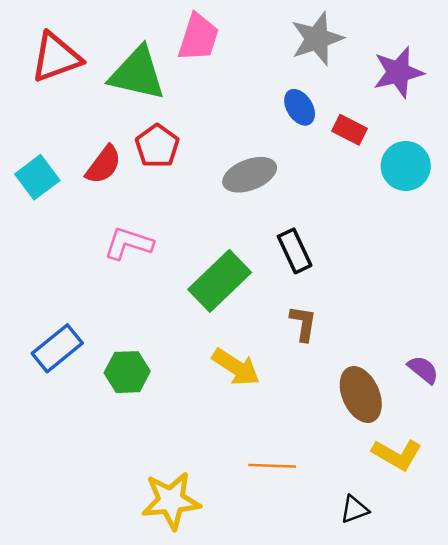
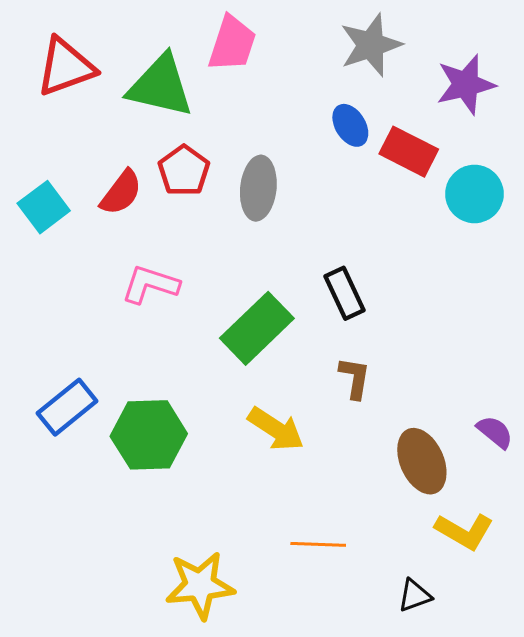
red rectangle: (350, 130) -> (409, 152), size x1.4
gray ellipse: (250, 175) -> (258, 188), moved, turned -63
green hexagon: (127, 372) -> (149, 435), size x1.4

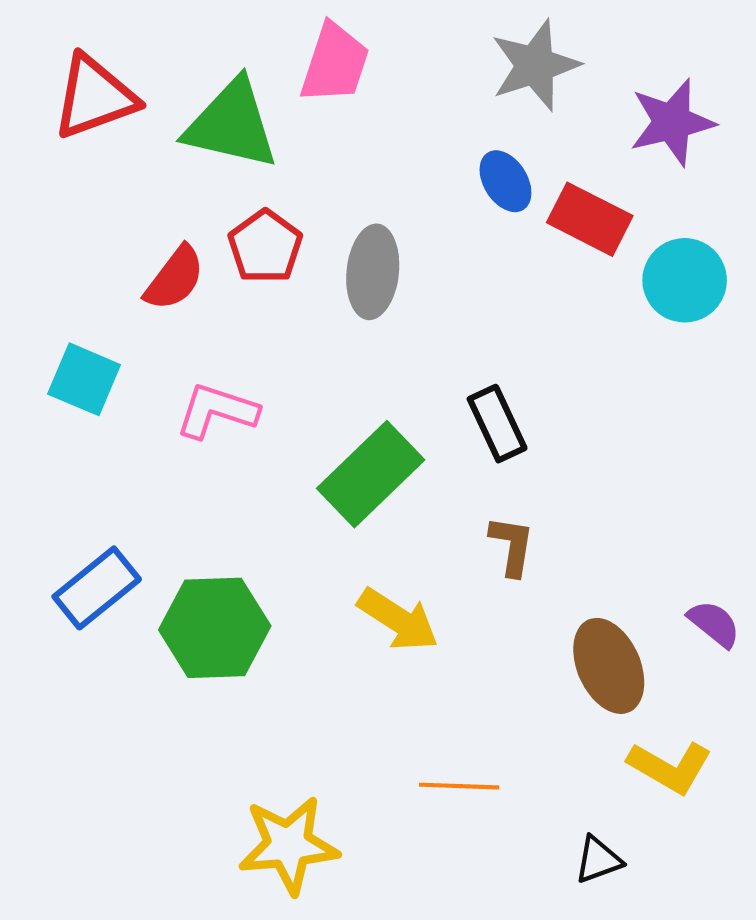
cyan square: (44, 207) -> (84, 379), moved, turned -30

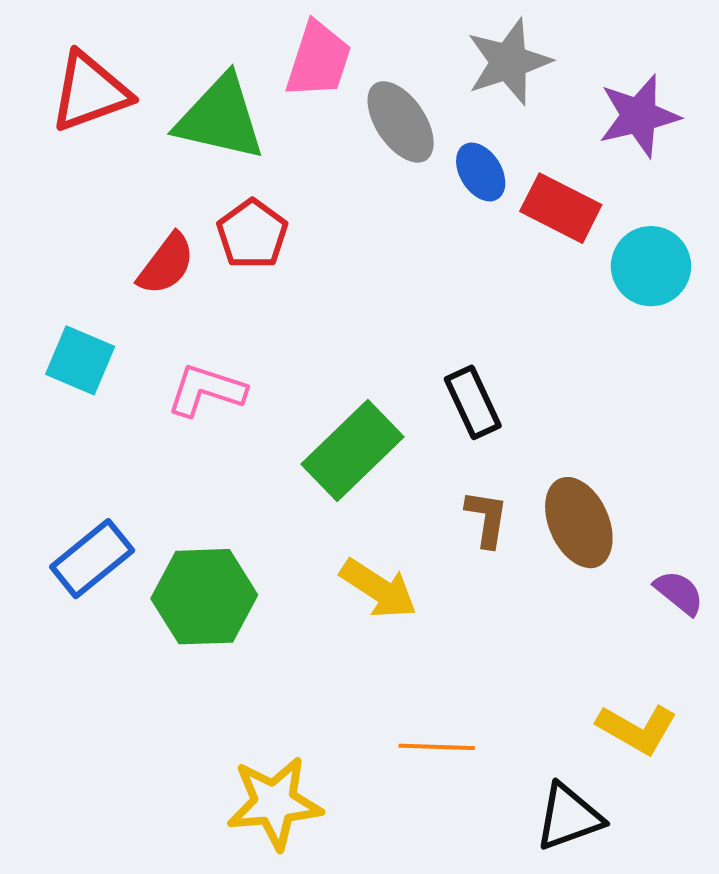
gray ellipse: (373, 272) -> (401, 122), moved, turned -40
brown ellipse: (609, 666) -> (579, 523), moved
black triangle: (598, 860) -> (569, 817), size x1.5

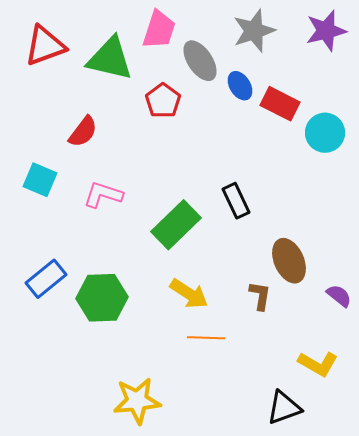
purple star: (639, 116) -> (326, 31), moved
red pentagon: (252, 234) -> (163, 101), moved
brown L-shape: (487, 519) -> (260, 296), moved
orange line: (437, 747) -> (206, 338), moved

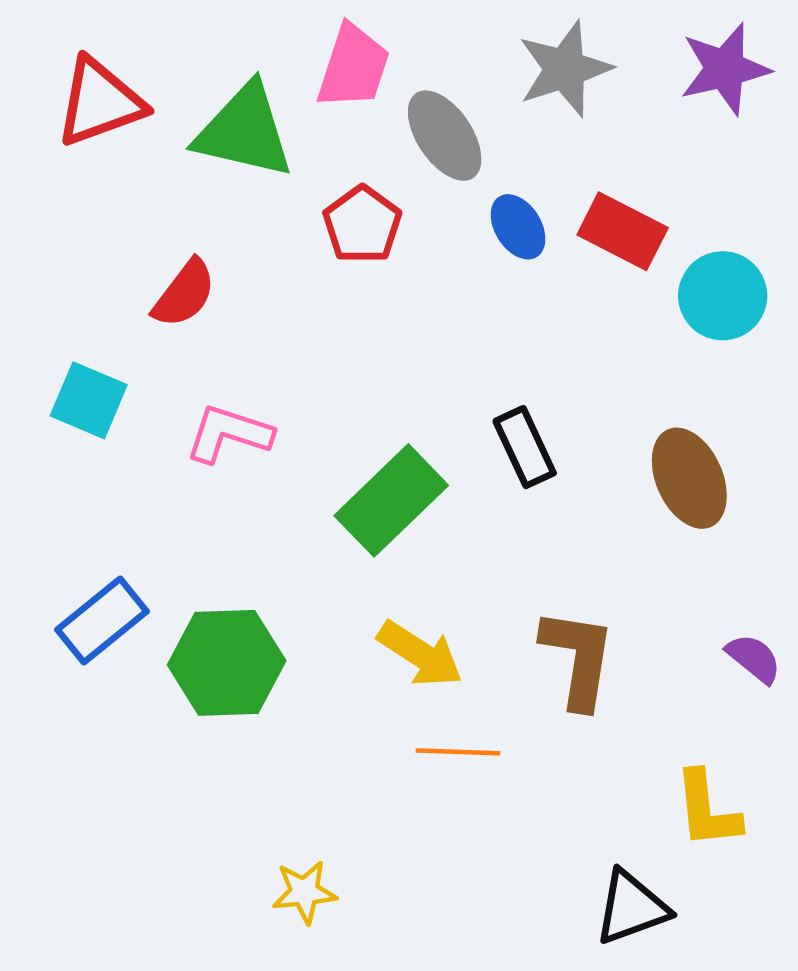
blue ellipse: (240, 86) -> (518, 227), moved
brown ellipse: (289, 261) -> (689, 478), moved
brown L-shape: (260, 296) -> (578, 658), size x1.6
yellow L-shape: (318, 364) -> (707, 810), turned 54
yellow star: (137, 401) -> (304, 892), size x0.6

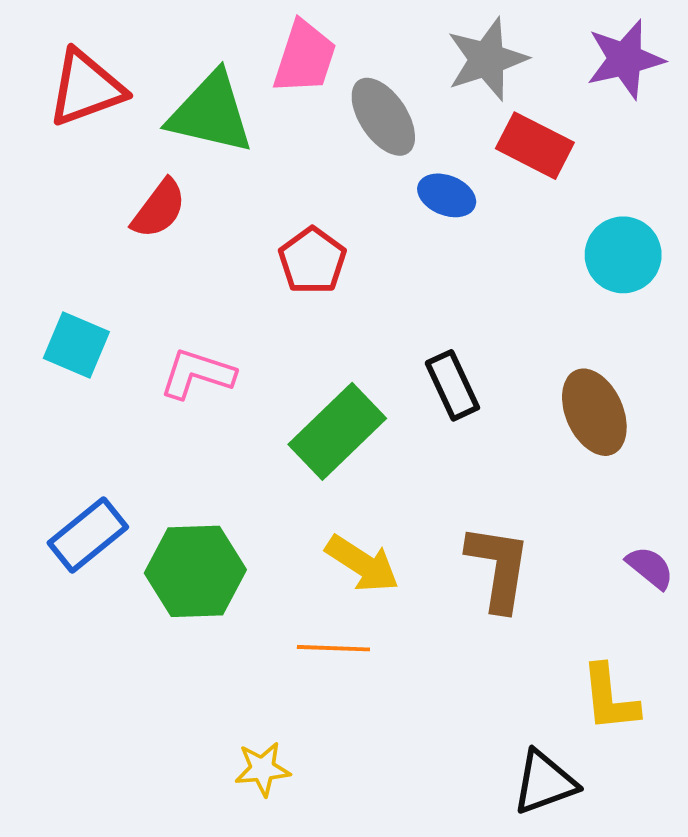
red pentagon: (362, 225) -> (312, 261), moved
blue ellipse: (518, 227) -> (447, 195), turned -36
red rectangle: (623, 231) -> (535, 146), moved
red semicircle: (184, 294) -> (159, 209), moved
orange line: (458, 752) -> (333, 648), moved

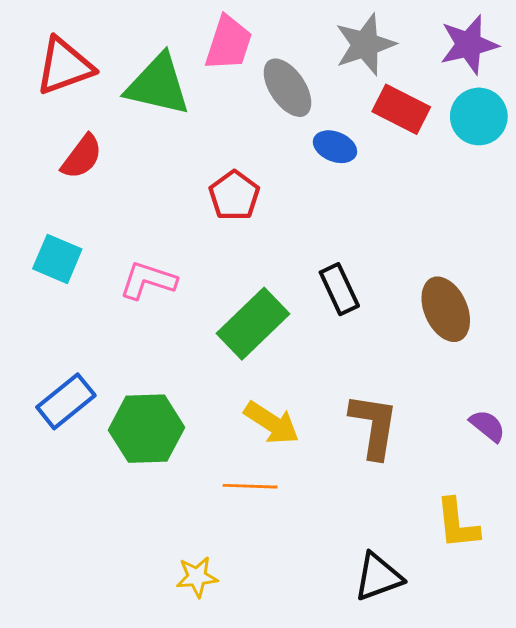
red semicircle: (159, 209) -> (82, 157), moved
cyan circle: (623, 255) -> (479, 116), moved
black triangle: (544, 782) -> (378, 577), moved

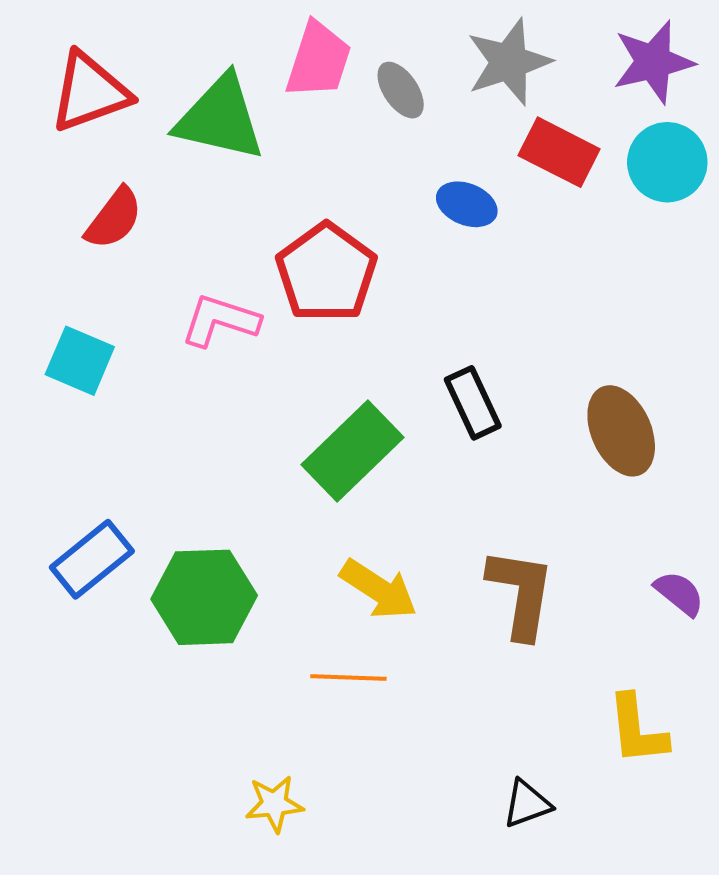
gray ellipse: (287, 88) -> (401, 90), moved, size x0.7
red pentagon: (234, 196) -> (326, 273), size x1.4
pink L-shape: (148, 280) -> (220, 321), moved
black triangle: (378, 577) -> (527, 804), size x0.7

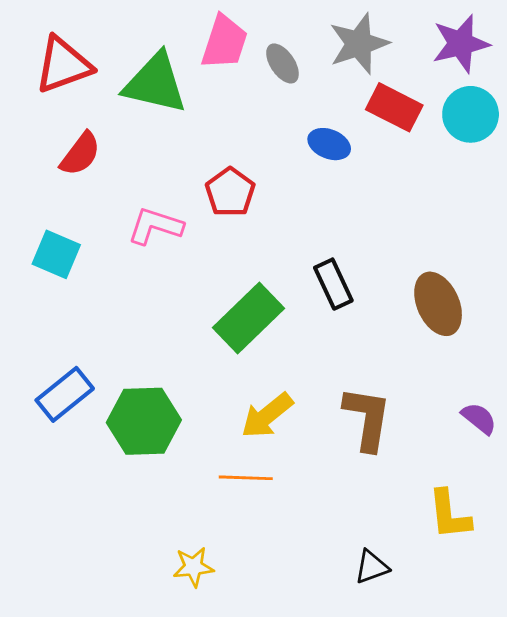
red pentagon: (326, 273) -> (230, 192), size x0.7
yellow arrow: (379, 589) -> (267, 416), turned 108

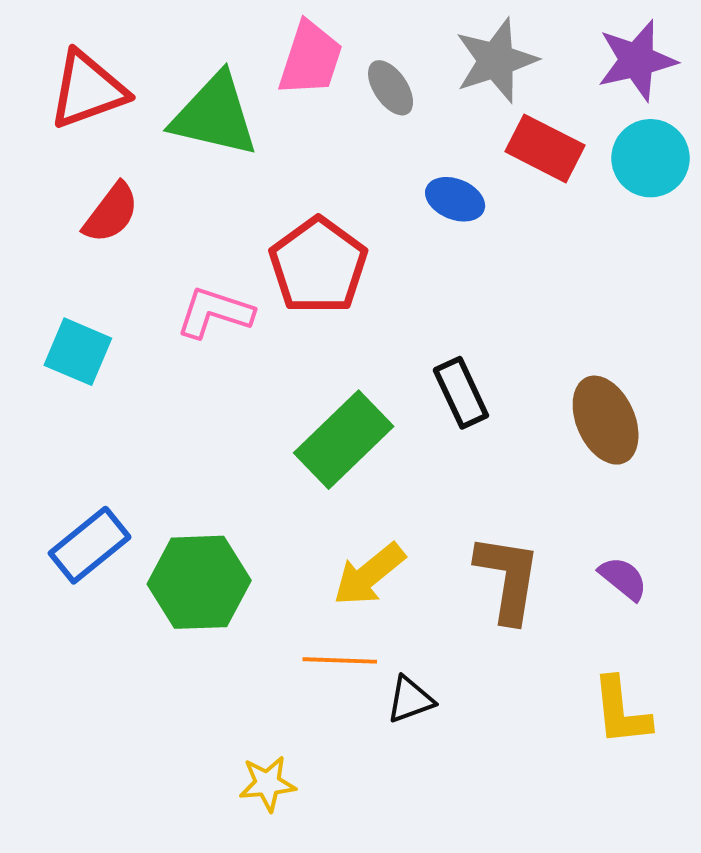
red pentagon: (230, 192) -> (318, 266), size x1.4
purple semicircle: (479, 418) -> (623, 578), moved
black triangle: (372, 567) -> (410, 700), moved

